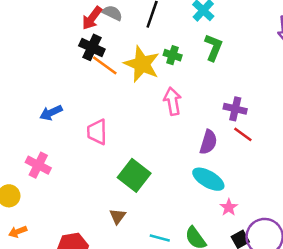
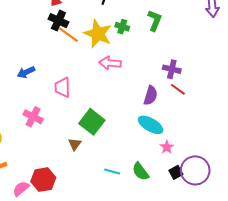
pink arrow: (173, 101) -> (110, 63), moved, turned -75
pink cross: (38, 165) -> (33, 117), moved
brown triangle: (118, 216) -> (75, 144), moved

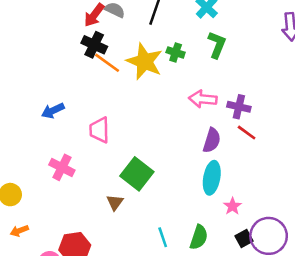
pink arrow: (110, 63) -> (203, 99), moved
cyan ellipse: (151, 125) -> (212, 178), turned 70
cyan line: (112, 171) -> (163, 237), turned 56
green semicircle: (140, 171) -> (199, 237), turned -126

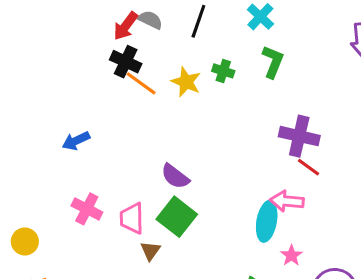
yellow star: (145, 62) -> (186, 82), size x0.7
pink arrow: (203, 99) -> (287, 201), moved
purple cross: (239, 107) -> (299, 136), size x1.4
pink trapezoid: (99, 130) -> (132, 218), moved
purple semicircle: (212, 140) -> (175, 176), moved, turned 110

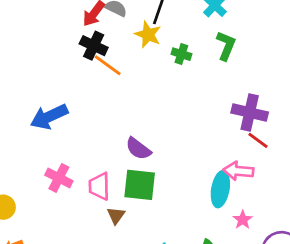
yellow star: (186, 82) -> (148, 35), moved
blue arrow: (76, 141) -> (49, 117), size x1.5
green square: (177, 217) -> (140, 185), turned -32

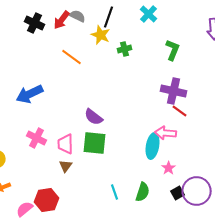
black cross: (94, 46) -> (35, 23), moved
green L-shape: (226, 46) -> (173, 50), moved
green cross: (181, 54) -> (125, 49), turned -32
brown triangle: (116, 216) -> (66, 166), moved

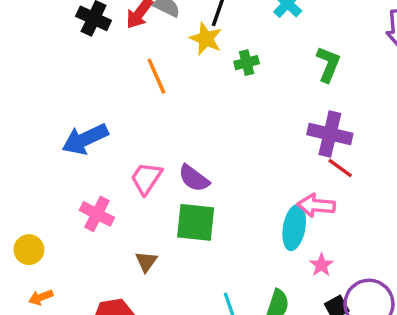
orange line: (72, 57) -> (156, 76), turned 30
pink trapezoid: (66, 144) -> (146, 178), moved, turned 35

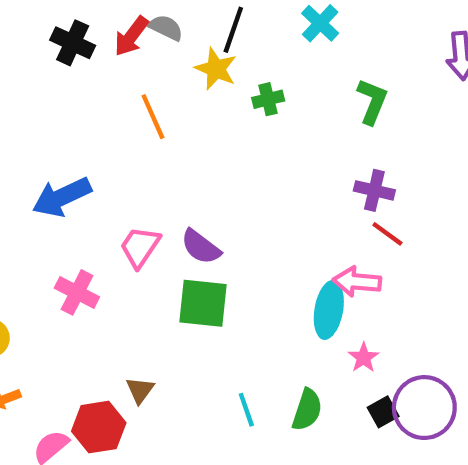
purple cross: (330, 134) -> (374, 190), size x0.7
brown triangle: (146, 262) -> (140, 390), moved

